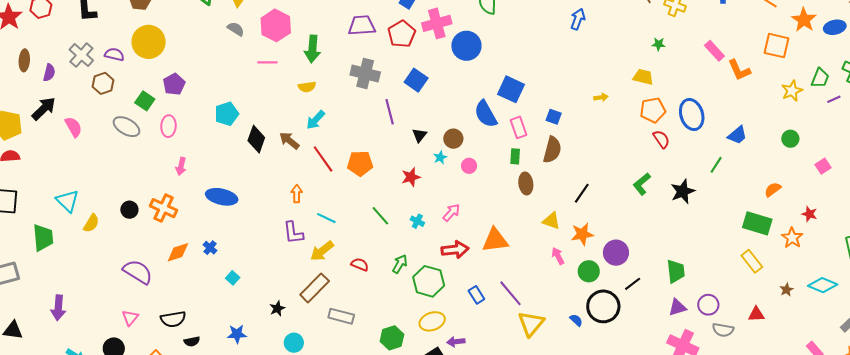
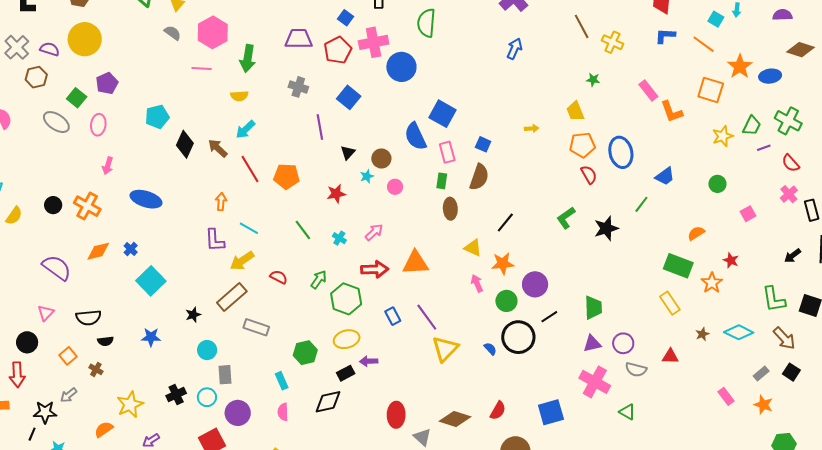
gray cross: (365, 74) -> (298, 87), size x0.7
yellow trapezoid: (643, 77) -> (575, 111), turned -130
cyan square: (233, 278) -> (151, 281), size x2.0

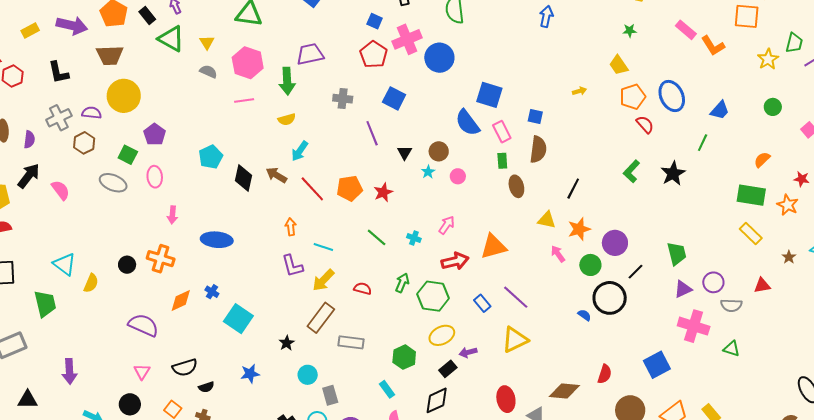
purple trapezoid: (299, 39) -> (310, 54), moved
gray cross: (17, 47) -> (59, 118), turned 30
red star: (336, 194) -> (383, 192), moved
yellow triangle: (445, 349) -> (515, 340), moved, turned 32

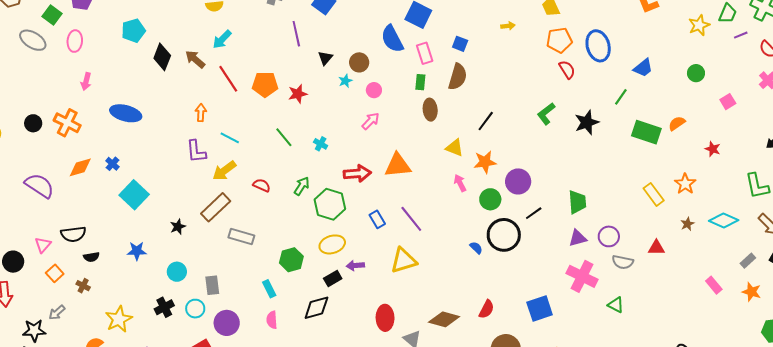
green rectangle: (751, 195) -> (646, 132), moved
orange star: (788, 205) -> (685, 184), moved
pink arrow: (447, 225) -> (371, 121), moved
pink triangle: (142, 372) -> (43, 245), moved
cyan circle: (308, 375) -> (177, 272), moved

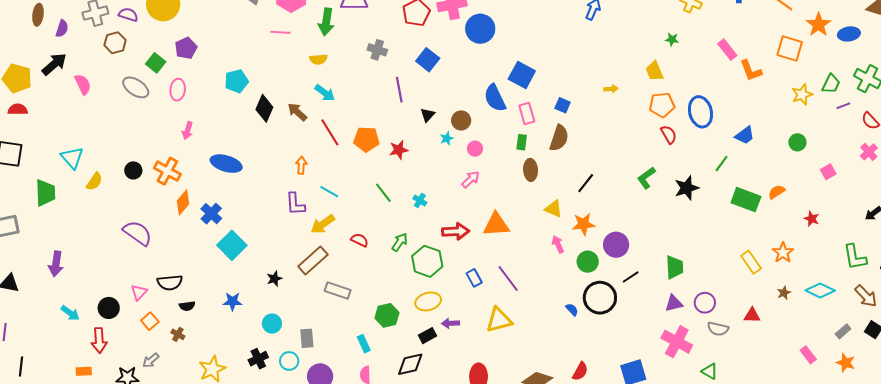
cyan arrow: (222, 39) -> (325, 93), turned -100
blue cross: (112, 164) -> (211, 214), size x1.5
orange diamond: (80, 167) -> (183, 202), moved, turned -35

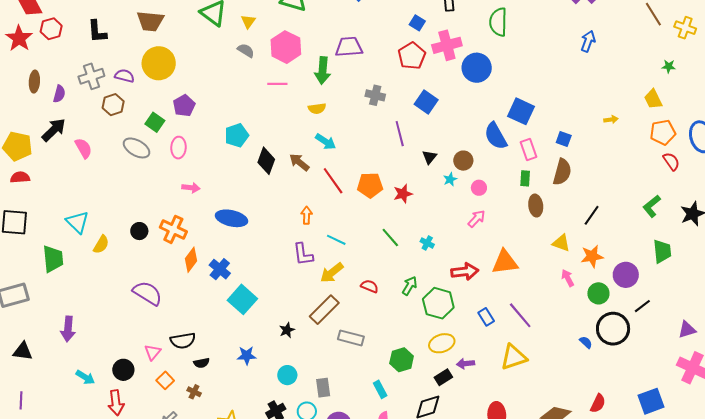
pink arrow: (188, 131) -> (191, 188), turned -96
green trapezoid: (674, 267) -> (662, 251), moved

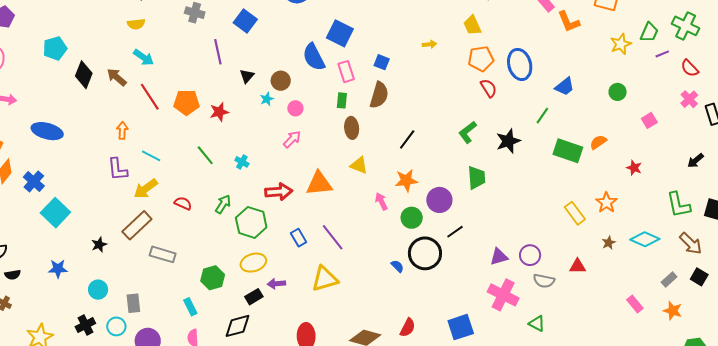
yellow triangle: (561, 243) -> (359, 165), moved

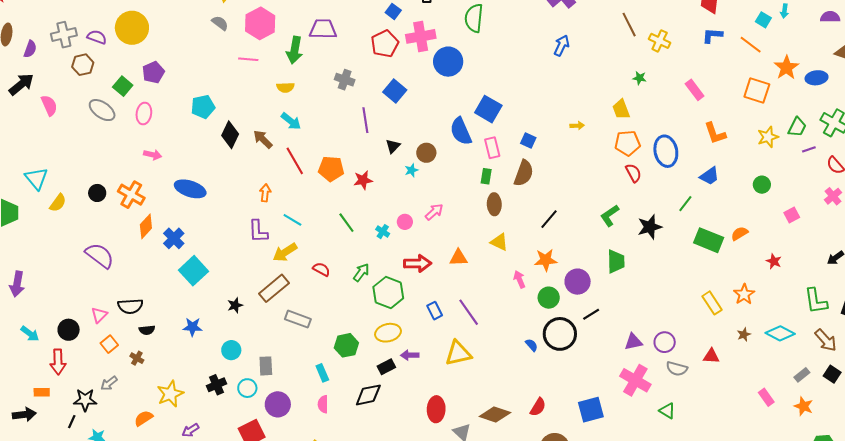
orange L-shape: (569, 22) -> (715, 133), moved
pink circle: (295, 108) -> (405, 222), moved
orange triangle: (319, 183) -> (458, 258), size x0.7

